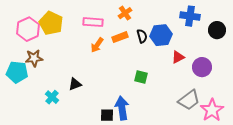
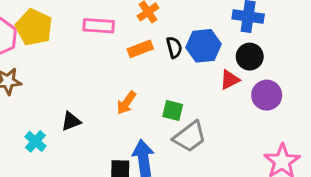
black circle: (217, 30) -> (250, 57), moved
orange arrow: (97, 45) -> (126, 103), moved
gray trapezoid: (189, 100) -> (190, 137), moved

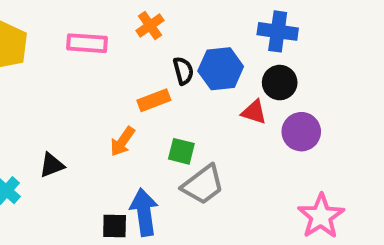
orange rectangle: (140, 49) -> (154, 100), moved
red triangle: (230, 80) -> (254, 112), turned 45

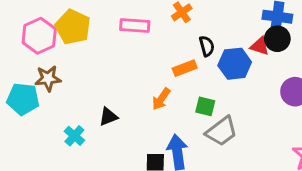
blue hexagon: (221, 69) -> (235, 64), moved
black circle: (280, 83) -> (277, 39), moved
red triangle: (254, 112) -> (260, 46), moved

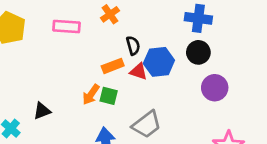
black circle: (277, 39) -> (198, 52), moved
red triangle: (260, 46) -> (139, 71), moved
green square: (205, 106) -> (109, 96), moved

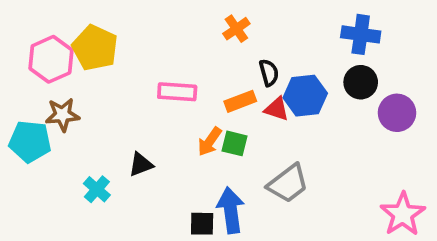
pink rectangle: (66, 27) -> (177, 92), moved
purple circle: (215, 88) -> (397, 113), moved

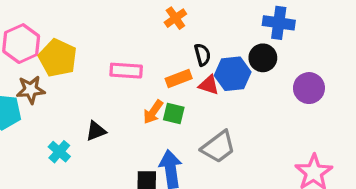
yellow pentagon: (95, 48) -> (58, 58), moved
black circle: (361, 82) -> (263, 58), moved

